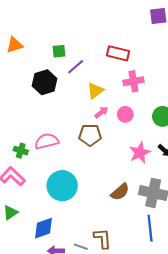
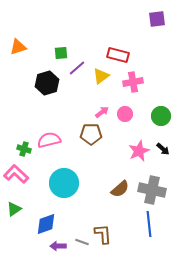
yellow triangle: (95, 91) -> (101, 76), moved

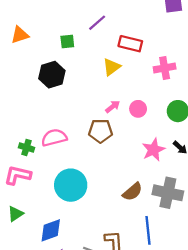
purple line: (77, 68) -> (97, 23), moved
pink cross: (133, 82) -> (165, 68), moved
pink L-shape: (16, 174) -> (18, 175), turned -30
blue line: (149, 224) -> (148, 230), moved

